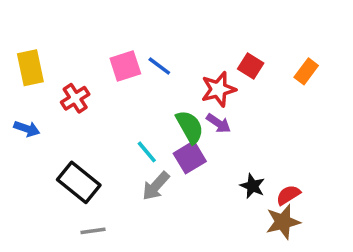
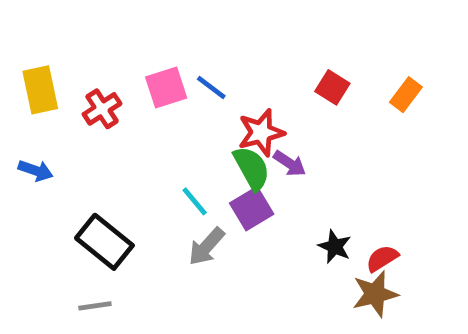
red star: (218, 89) -> (261, 133), moved
red cross: (75, 98) -> (102, 109), moved
gray line: (93, 231) -> (95, 306), moved

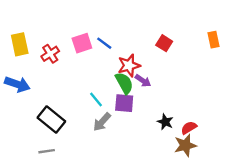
orange rectangle: (406, 95) -> (213, 40), moved, turned -49
blue arrow: (36, 171) -> (17, 84), size x1.5
purple square: (252, 209) -> (124, 103), turned 36

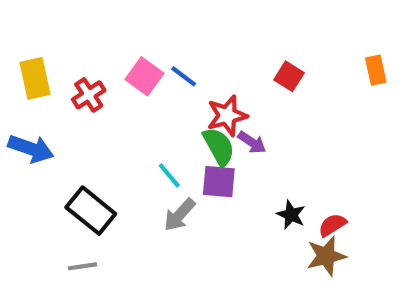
pink square: (82, 43) -> (144, 76), turned -36

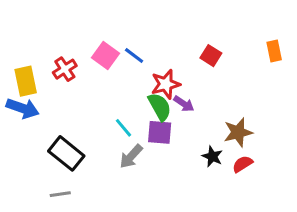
yellow rectangle: (35, 78) -> (26, 81), moved
brown star: (326, 256) -> (238, 132), moved

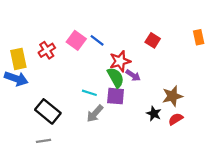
cyan line: (124, 128) -> (89, 93), turned -32

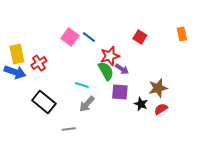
red cross: (47, 50) -> (39, 63), moved
purple square: (116, 96) -> (120, 92), moved
gray line: (44, 141) -> (69, 129), moved

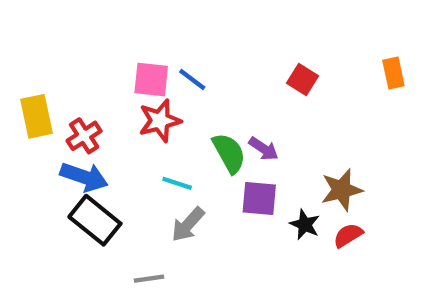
pink square: (70, 37) -> (151, 80), turned -30
red star: (110, 56) -> (160, 121), moved
blue arrow: (15, 72) -> (84, 177), moved

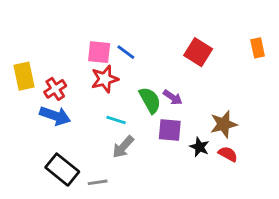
red square: (303, 80) -> (198, 52), size x1.4
black rectangle: (95, 220) -> (62, 170), moved
red semicircle: (348, 235) -> (228, 154), turned 60

